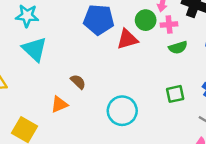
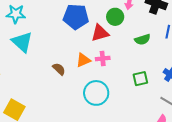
pink cross: (169, 25) -> (103, 59), moved
orange triangle: (59, 104) -> (83, 60), moved

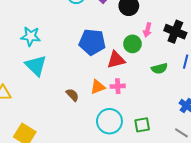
green square: (140, 79) -> (142, 125), moved

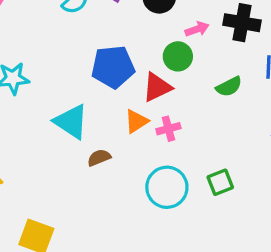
pink arrow: (147, 30) -> (197, 29), turned -112
cyan triangle: (36, 65) -> (71, 122), moved
orange triangle: (98, 87) -> (136, 121), moved
brown semicircle: (72, 95) -> (99, 158), turned -56

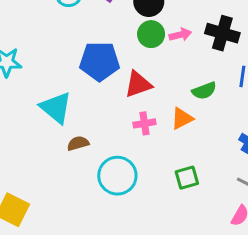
green circle: (178, 56) -> (151, 34), moved
orange triangle: (136, 121) -> (182, 118), moved
cyan circle: (167, 187) -> (117, 176), moved

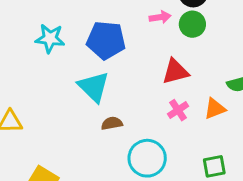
pink arrow: (180, 35) -> (160, 17), moved
blue pentagon: (100, 61) -> (106, 40), moved
pink cross: (144, 123) -> (178, 110), turned -30

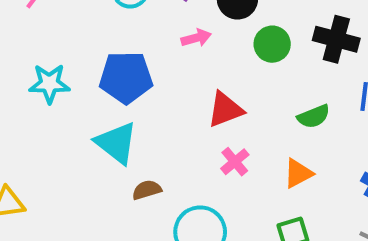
green circle: (192, 24) -> (272, 44), moved
orange triangle: (215, 109) -> (298, 173), moved

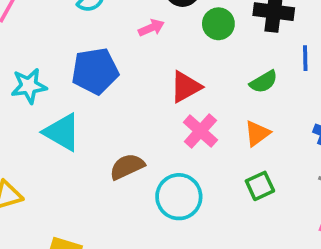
cyan triangle: (116, 143) -> (62, 132), moved
pink cross: (235, 162) -> (200, 131), size x1.4
brown semicircle: (147, 190) -> (127, 167), size x1.4

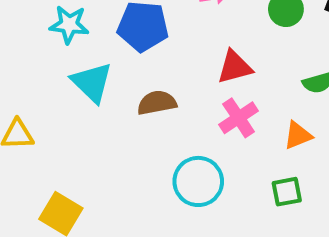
brown semicircle: (127, 167) -> (157, 103), moved

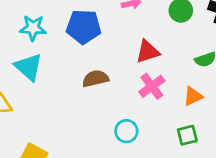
cyan triangle: (92, 82) -> (29, 67), moved
cyan circle: (198, 181) -> (126, 131), size x0.7

